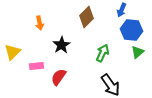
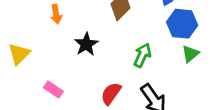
pink rectangle: (37, 66) -> (53, 89), moved, turned 40
red semicircle: (59, 77) -> (111, 94), moved

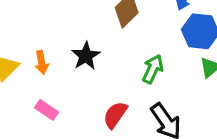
orange arrow: (56, 14) -> (42, 62), moved

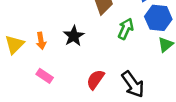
green arrow: (153, 69) -> (126, 29), moved

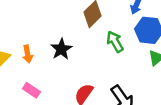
green arrow: (126, 29) -> (115, 42), turned -55

